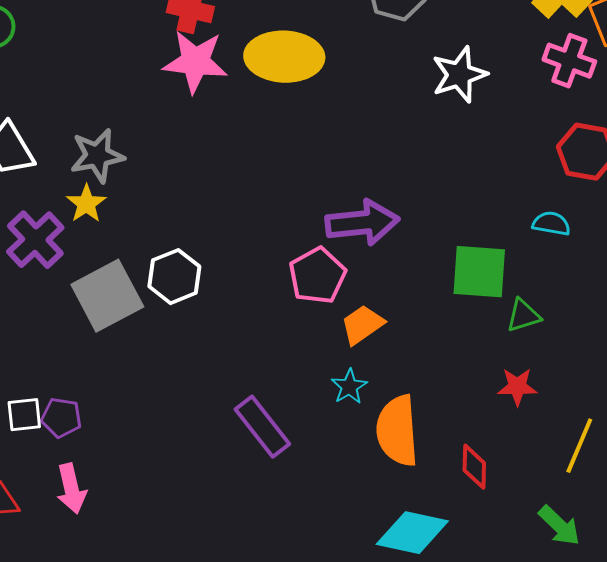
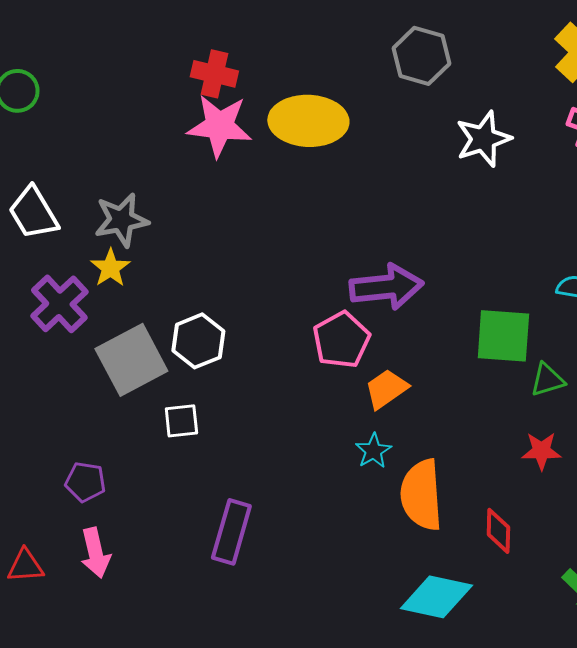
white square: (24, 415) -> (181, 421), moved
purple rectangle: (262, 427) -> (231, 532), moved, turned 54

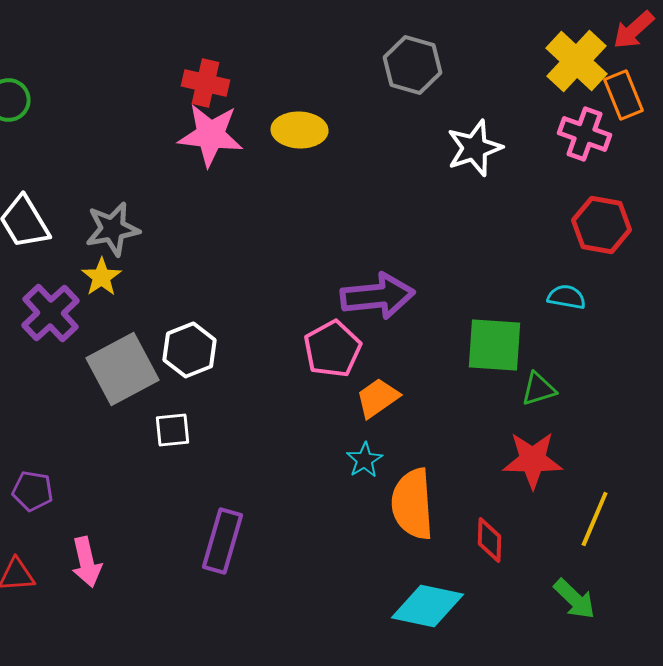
yellow ellipse: (308, 121) -> (300, 130), size x0.7
red star: (541, 451) -> (533, 460), size x1.5
purple pentagon: (85, 482) -> (33, 491), moved

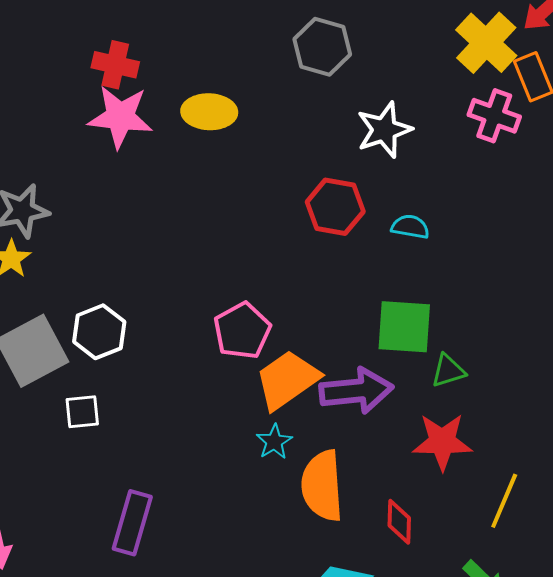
red hexagon: (602, 225) -> (335, 207), moved
purple arrow: (378, 296) -> (356, 391), moved
cyan semicircle: (567, 297) -> (410, 227), moved
orange trapezoid: (378, 398) -> (287, 380), size x1.5

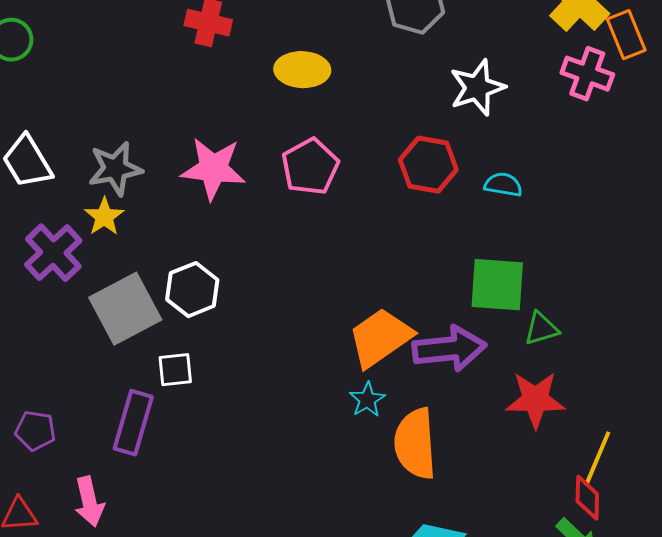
pink star: (120, 117) -> (213, 169), moved
pink pentagon: (242, 331) -> (310, 167), moved
red diamond: (399, 522) -> (587, 498), moved
purple rectangle: (132, 523) -> (133, 423), moved

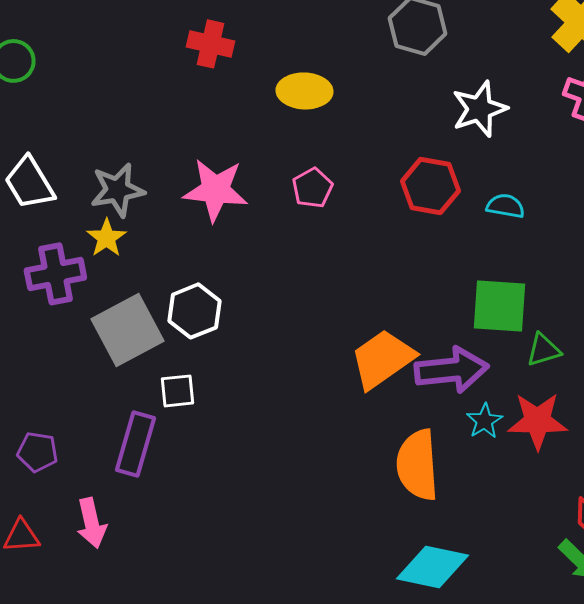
pink pentagon: (310, 167) -> (312, 188), size x0.7
purple cross: (53, 253) -> (55, 274), turned 32
cyan star: (367, 400) -> (484, 421), moved

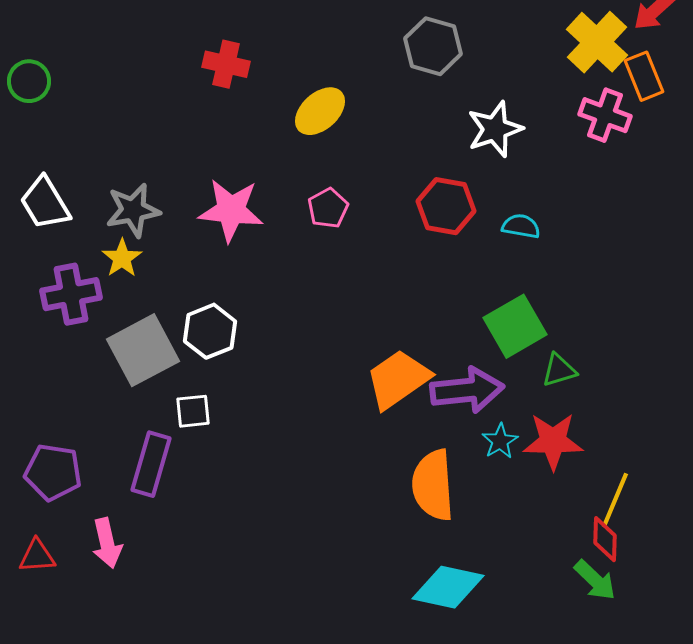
yellow ellipse: (304, 91) -> (320, 111), turned -44
green square: (499, 306) -> (515, 326), turned -34
purple pentagon: (37, 452) -> (53, 472), size x1.4

